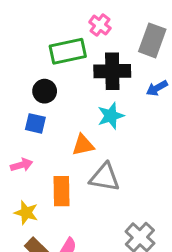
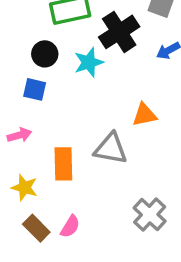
black cross: (112, 71) -> (119, 32), turned -32
cyan star: (111, 116) -> (89, 62), moved
orange triangle: (83, 145) -> (145, 115), moved

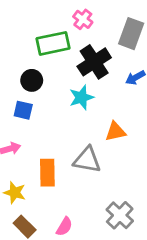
cyan star: (89, 62) -> (81, 97), moved
pink semicircle: (70, 226) -> (64, 227), moved

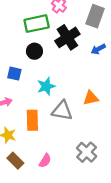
black circle: (32, 80) -> (34, 51), moved
cyan star: (81, 97) -> (46, 86), moved
orange triangle: (115, 131) -> (91, 98), moved

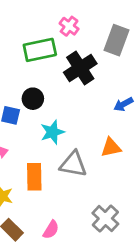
blue arrow: (98, 49) -> (123, 104), moved
black circle: (34, 51) -> (33, 99), moved

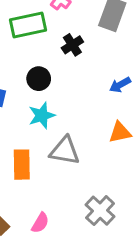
black cross: (80, 68) -> (72, 45), size x0.6
black circle: (33, 99) -> (39, 79), moved
orange triangle: (111, 147) -> (120, 132), moved

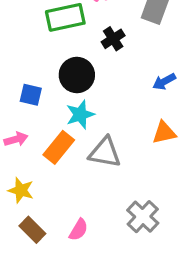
black circle: (39, 79) -> (77, 75), size x1.4
orange rectangle: (22, 165) -> (59, 147), moved, turned 40

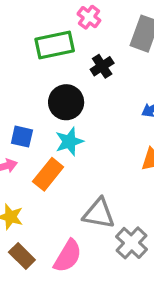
blue square: (31, 95) -> (22, 137), moved
gray triangle: (105, 152) -> (99, 213), moved
pink semicircle: (79, 230) -> (68, 256), size x1.5

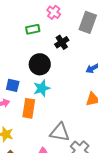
green rectangle: (55, 45) -> (33, 29), size x0.6
orange rectangle: (48, 174) -> (29, 108), turned -30

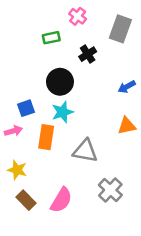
blue square: (13, 85) -> (26, 108), turned -32
gray triangle: (60, 132) -> (85, 151), moved

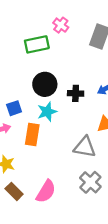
green rectangle: (51, 38) -> (37, 44), size x1.5
black cross: (88, 54) -> (76, 93), moved, turned 35
gray triangle: (85, 151) -> (85, 147), moved

